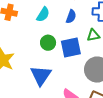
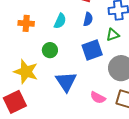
green circle: (48, 43) -> (50, 50), moved

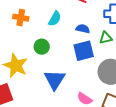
blue semicircle: (88, 19) -> (83, 29), moved, turned -96

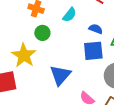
green circle: (42, 47) -> (42, 33), moved

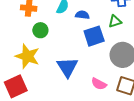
blue semicircle: (96, 29) -> (82, 15), moved

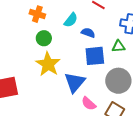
yellow star: (27, 56) -> (48, 64), moved
blue triangle: (67, 67) -> (75, 82), moved

